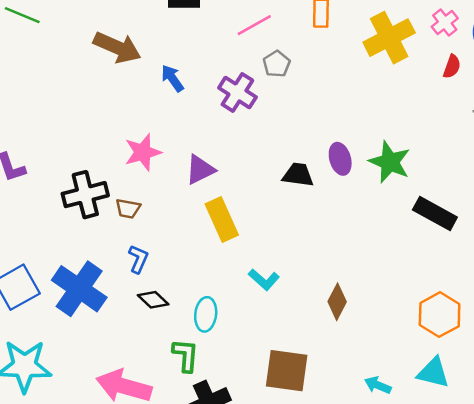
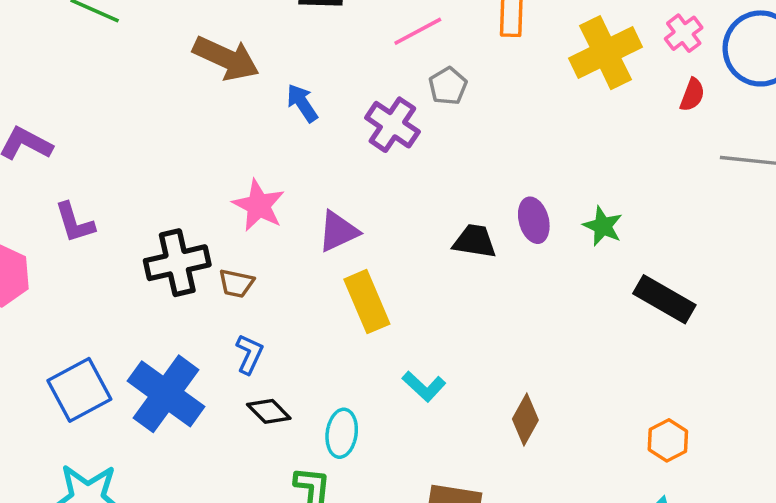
pink star: (143, 152) -> (259, 205), turned -30
green star: (390, 162) -> (603, 226), size x0.7
orange hexagon: (440, 315) -> (668, 440), size x0.7

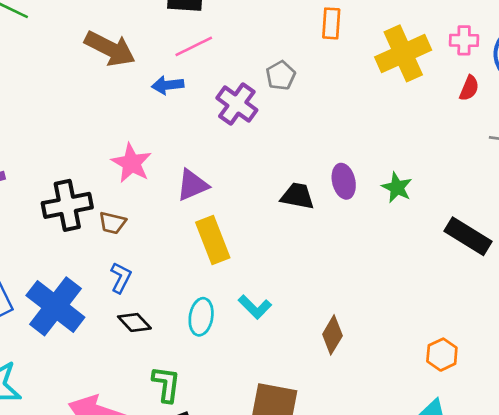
pink line: (418, 31) -> (194, 46), moved
pink cross: (684, 33) -> (464, 40), turned 36
blue arrow: (302, 103) -> (168, 85), turned -64
black rectangle: (664, 299) -> (468, 236), moved
cyan ellipse: (342, 433) -> (201, 317), moved

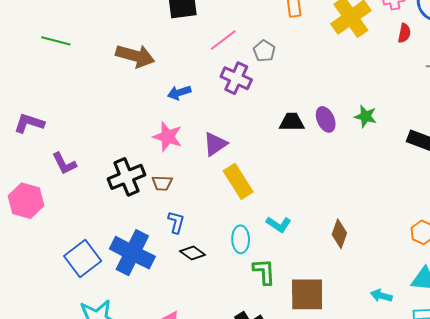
pink line: (194, 46) -> (223, 40), moved
blue arrow: (168, 85) -> (179, 93), moved
black trapezoid: (297, 196) -> (292, 122), moved
green L-shape: (166, 384) -> (264, 272), moved

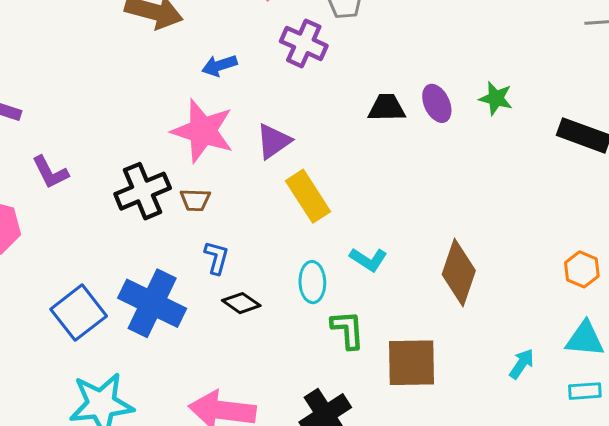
pink star: (168, 137) -> (203, 131), size x1.4
brown diamond: (339, 234) -> (459, 272), size x1.5
cyan arrow: (381, 296) -> (522, 364), turned 110

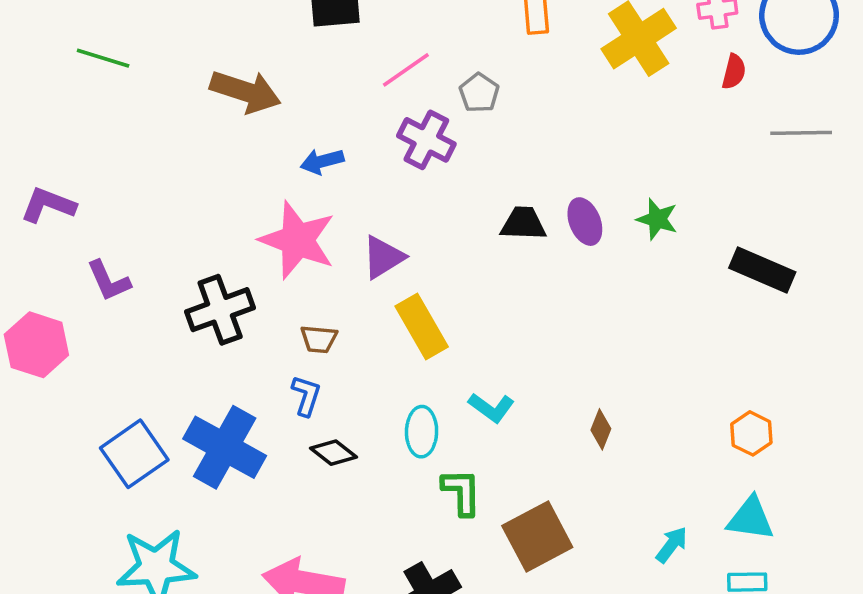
brown trapezoid: (195, 200) -> (319, 339), moved
brown diamond: (459, 272) -> (601, 429), size x0.5
brown square: (411, 363) -> (537, 537), turned -30

